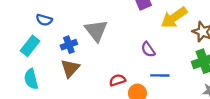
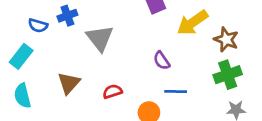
blue cross: (69, 45) -> (67, 16), moved
red semicircle: (117, 80) -> (112, 91), moved

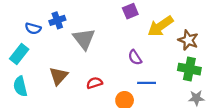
green cross: (228, 75) -> (189, 69), turned 30

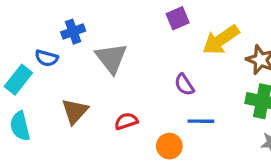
blue semicircle: (33, 28) -> (47, 58), moved

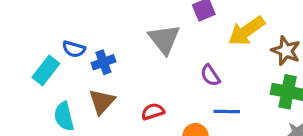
blue cross: (73, 32) -> (103, 62), moved
gray triangle: (111, 58) -> (164, 39), moved
cyan semicircle: (20, 126) -> (64, 116), moved

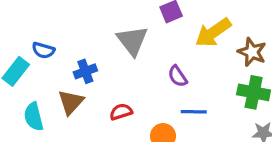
blue cross: (103, 62) -> (85, 71), moved

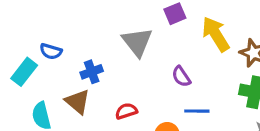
yellow arrow: (213, 33) -> (216, 34), turned 93
brown triangle: (71, 102) -> (78, 102), turned -32

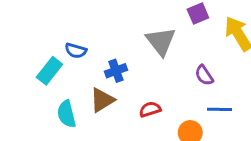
brown triangle: (78, 102) -> (102, 100), turned 48

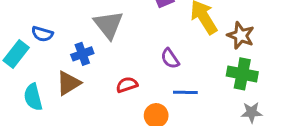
gray triangle: (161, 41) -> (108, 25), moved
red semicircle: (150, 109) -> (127, 85), moved

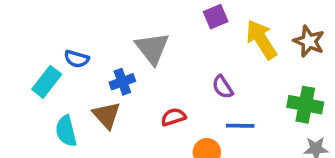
brown star: (241, 35) -> (309, 41), moved
brown triangle: (68, 83) -> (107, 115), turned -40

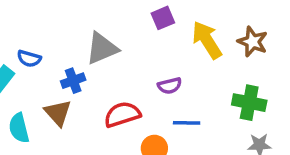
gray triangle: (152, 48) -> (102, 48), turned 45
purple semicircle: (223, 87) -> (170, 86), turned -70
red semicircle: (173, 117) -> (122, 114), size x1.5

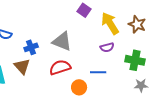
purple square: (163, 18) -> (84, 10), turned -32
gray triangle: (102, 48) -> (62, 41), moved, turned 45
purple semicircle: (170, 86) -> (107, 47), moved

